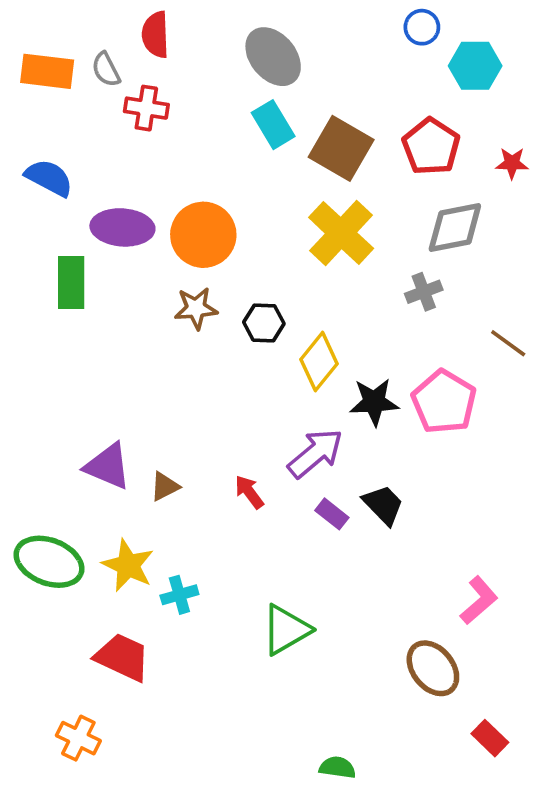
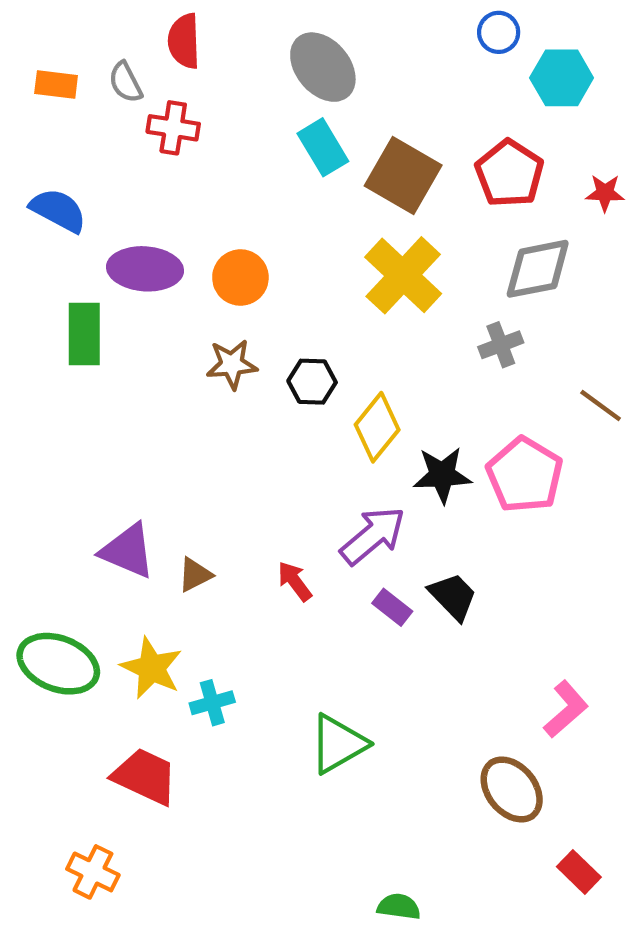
orange rectangle: (47, 71) -> (56, 84), size x0.7
orange circle: (203, 235) -> (240, 278), size x0.7

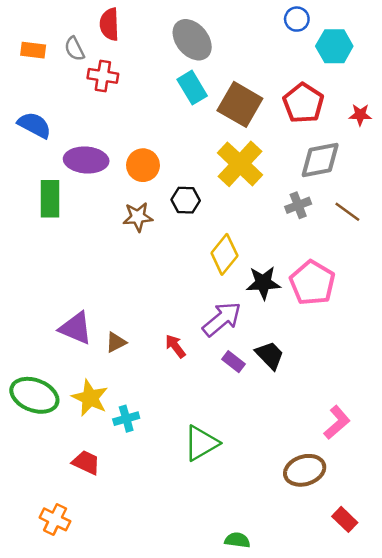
black hexagon: (312, 382) -> (186, 200), moved
brown line: (601, 406) -> (347, 212), moved
red trapezoid: (145, 776) -> (86, 463), size x0.7
brown ellipse: (512, 789) -> (305, 470), turned -69

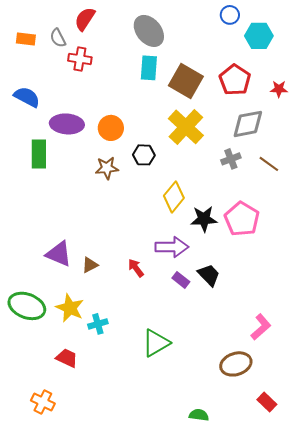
red semicircle: (109, 24) -> (85, 19), turned 35
cyan rectangle: (192, 88) -> (149, 68), turned 35
purple arrow: (222, 319) -> (172, 247), turned 40
green semicircle: (237, 540) -> (199, 415), moved

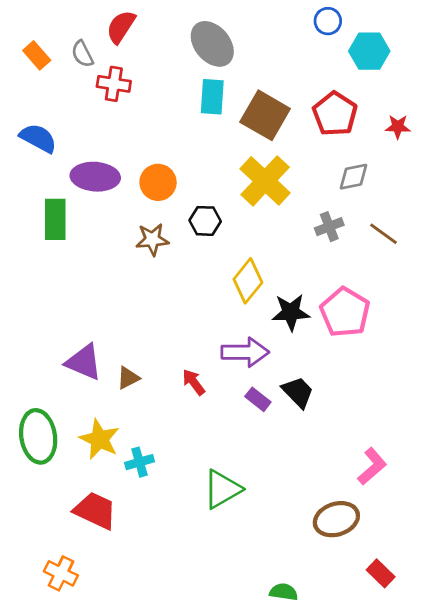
orange rectangle: (26, 39) -> (37, 55), turned 42
gray diamond: (248, 124) -> (354, 177), size x0.7
green ellipse: (27, 306) -> (38, 436), turned 60
red trapezoid: (67, 358) -> (95, 511), size x1.4

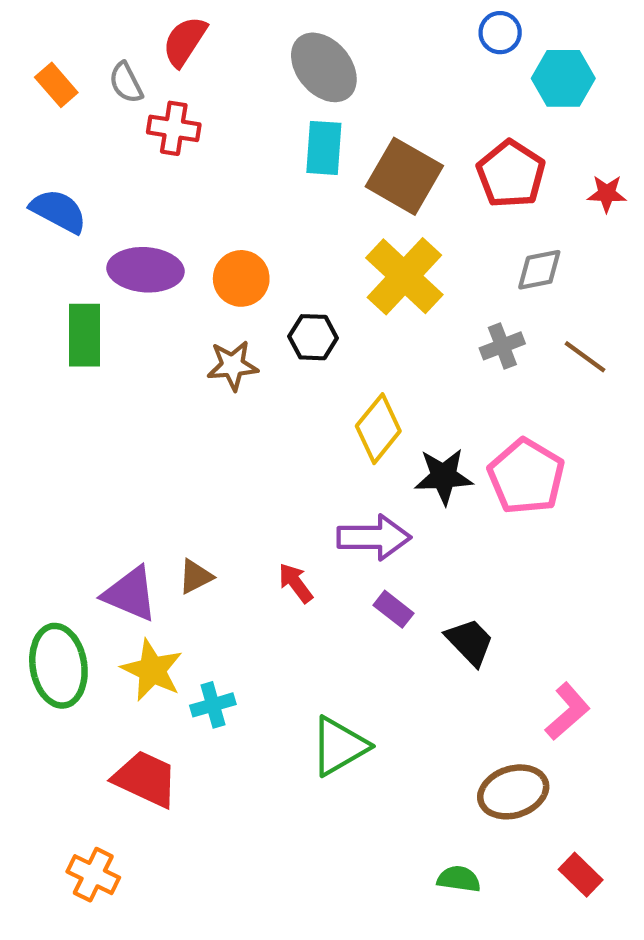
purple triangle: (84, 362) -> (130, 594), moved
black trapezoid: (298, 392) -> (470, 642), moved
green semicircle: (284, 592) -> (459, 879), moved

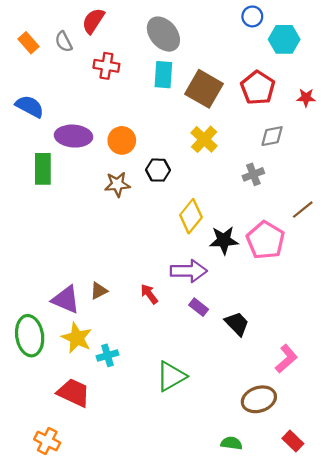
red cross: (174, 128) -> (106, 66), moved
yellow cross: (404, 276) -> (204, 139), size x0.7
brown line: (585, 357) -> (303, 210), moved, turned -75

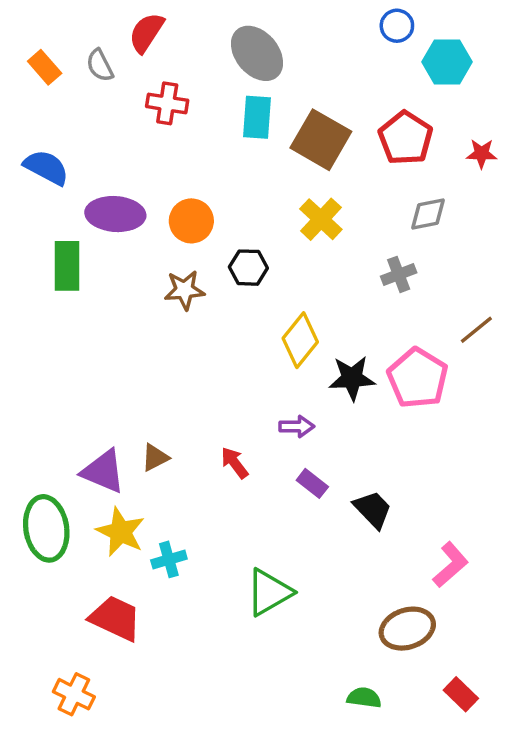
purple arrow: (189, 271) -> (297, 426), size x0.6

